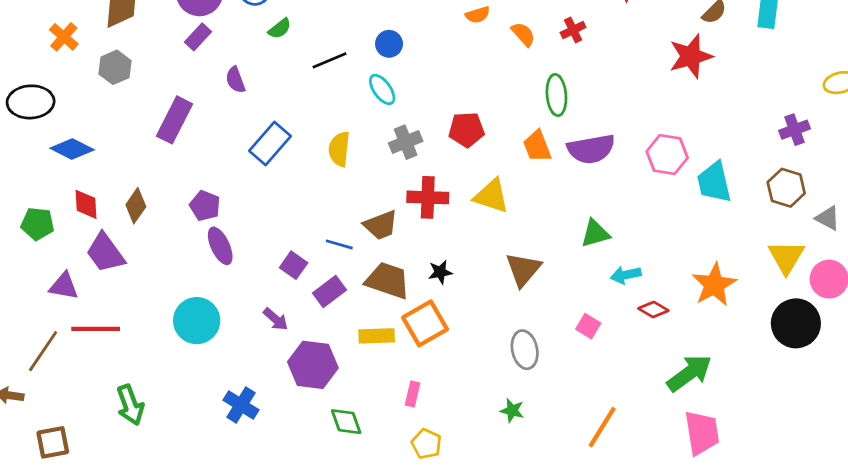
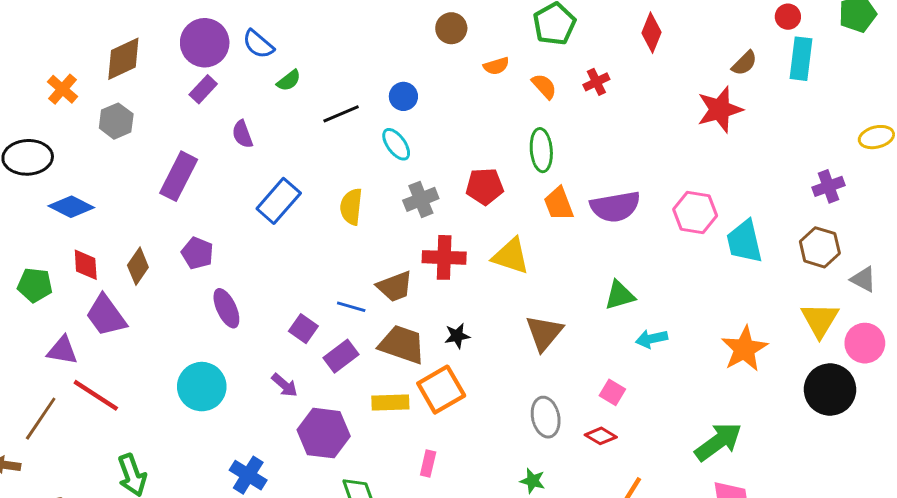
green ellipse: (556, 95) -> (541, 150), moved
purple pentagon: (205, 206) -> (197, 253), moved
red diamond: (653, 310) -> (601, 436), moved
red line: (96, 329) -> (96, 395), turned 33

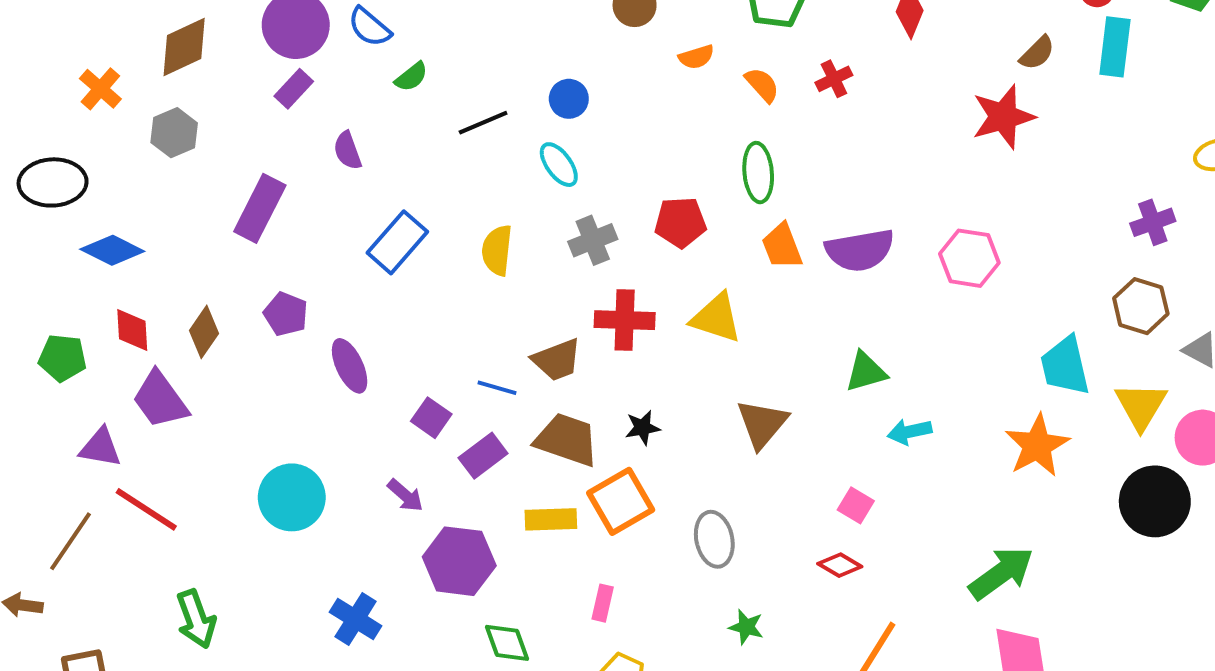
cyan trapezoid: (744, 242) -> (1065, 366), moved
purple ellipse: (226, 308) -> (350, 366), moved
gray ellipse: (546, 417) -> (714, 539), moved

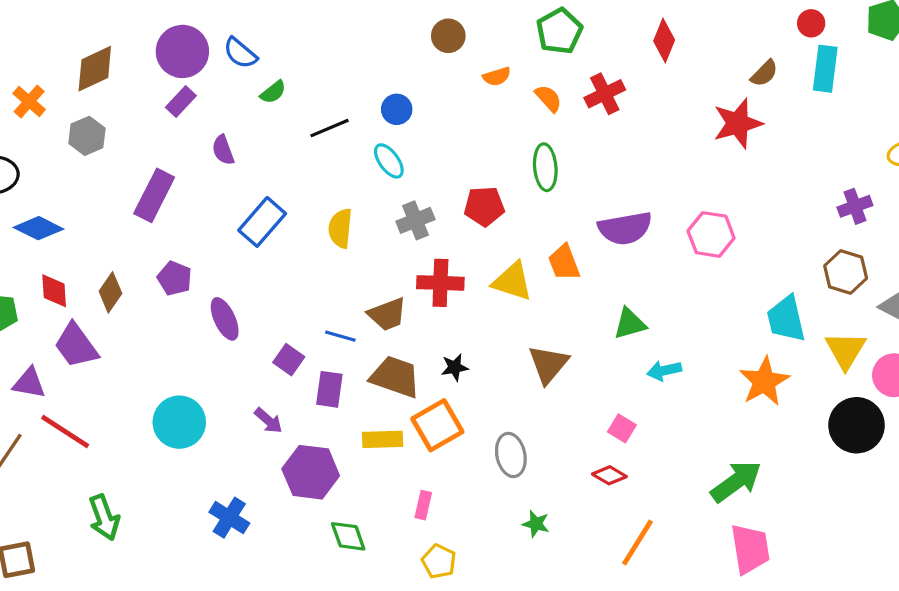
red cross: (834, 79) -> (605, 94), size x1.4
orange trapezoid: (782, 246) -> (564, 263), moved
purple rectangle: (483, 456) -> (329, 389), turned -45

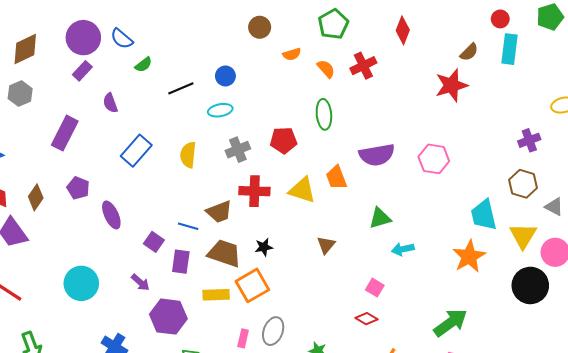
cyan ellipse: (389, 161) -> (220, 110), turned -65
brown triangle: (548, 364) -> (326, 245), size x0.7
gray ellipse: (511, 455) -> (273, 331), moved, turned 32

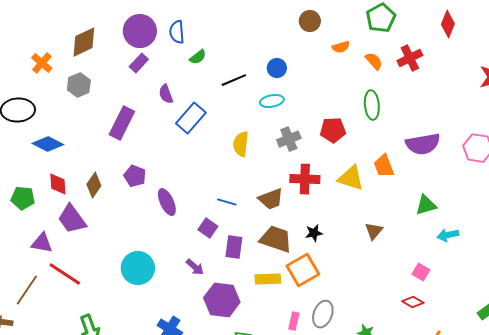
blue semicircle: (122, 39) -> (177, 32), turned 45
blue rectangle: (136, 151) -> (191, 118), moved
blue line: (188, 226) -> (227, 202), moved

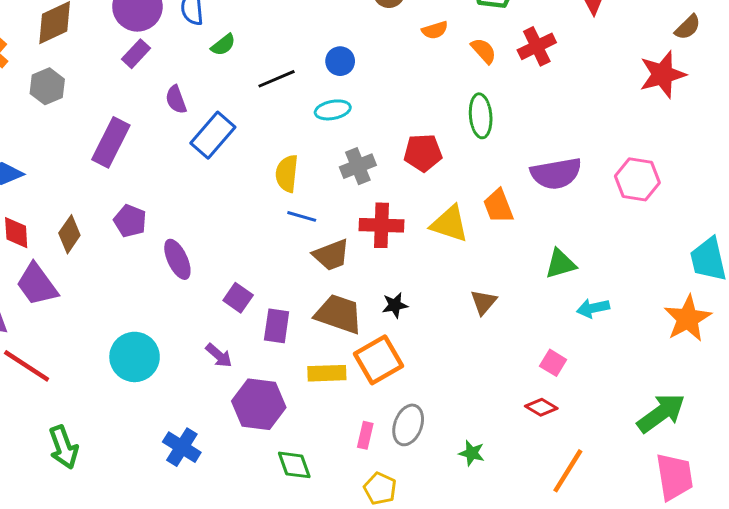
blue line: (227, 202) -> (302, 216), moved

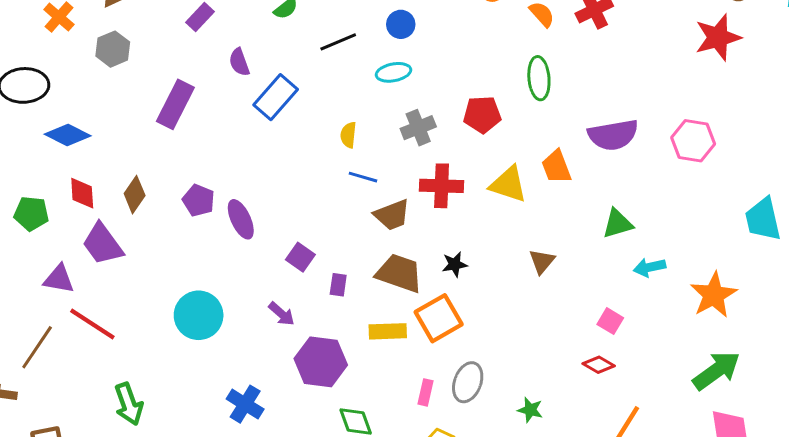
yellow semicircle: (287, 174) -> (348, 135), size x0.7
purple pentagon: (130, 221) -> (199, 200), moved
orange star: (688, 318) -> (714, 295), moved
purple rectangle: (277, 326) -> (338, 285), size x0.7

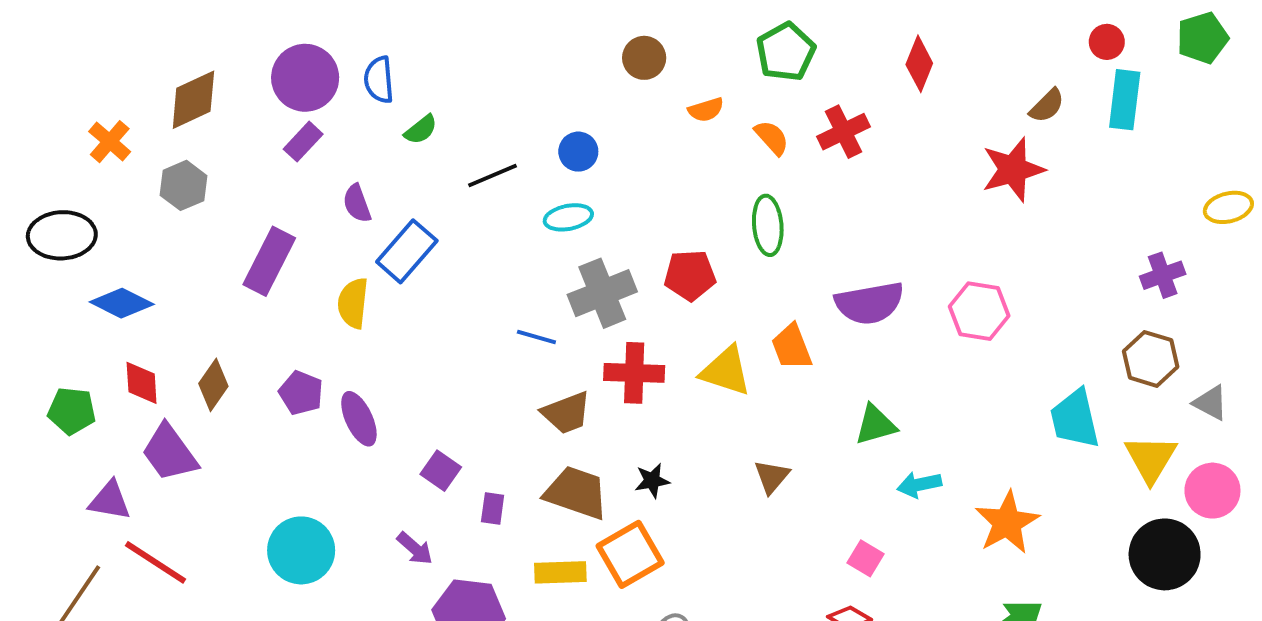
gray cross: (418, 128) -> (602, 293), size x1.4
yellow semicircle: (348, 135) -> (353, 303), moved, size x1.4
blue line: (363, 177) -> (536, 337), moved

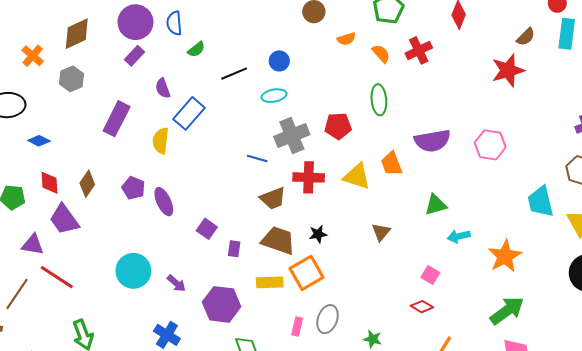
blue diamond: (122, 303) -> (39, 141), size x0.7
purple arrow: (415, 548) -> (176, 283), moved

